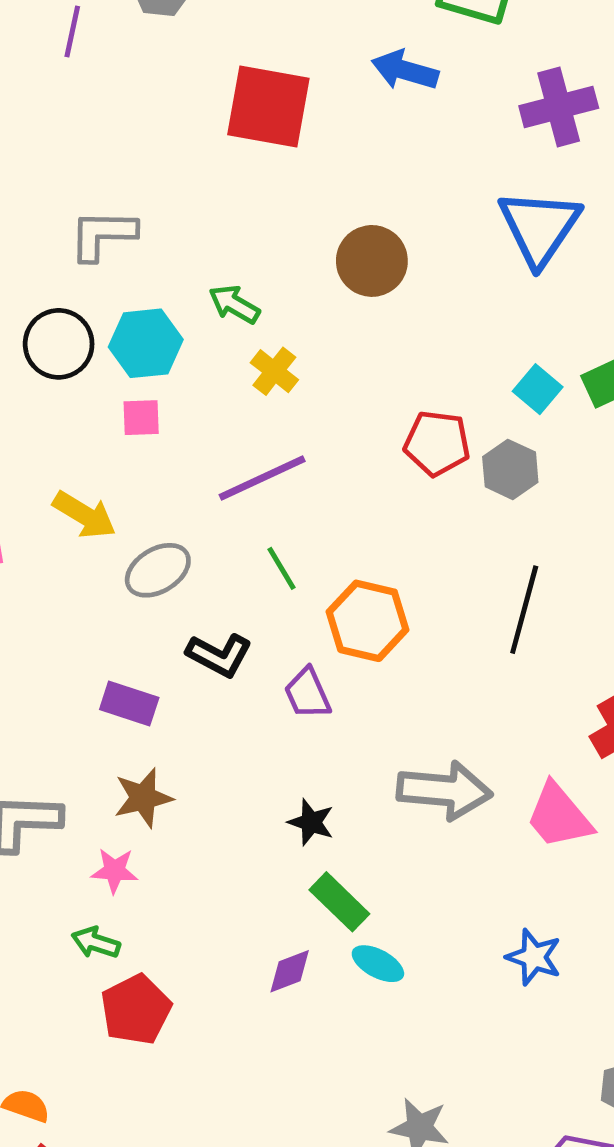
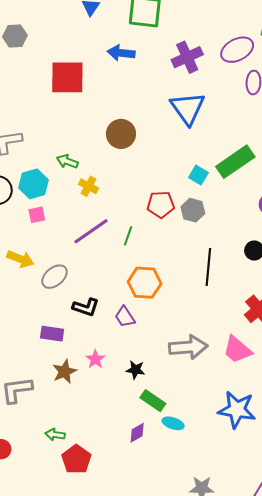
green line: (282, 568) -> (128, 236), moved, turned 60
pink star: (115, 871) -> (95, 359), moved, turned -30
blue star: (534, 957) -> (237, 410), size x1.6

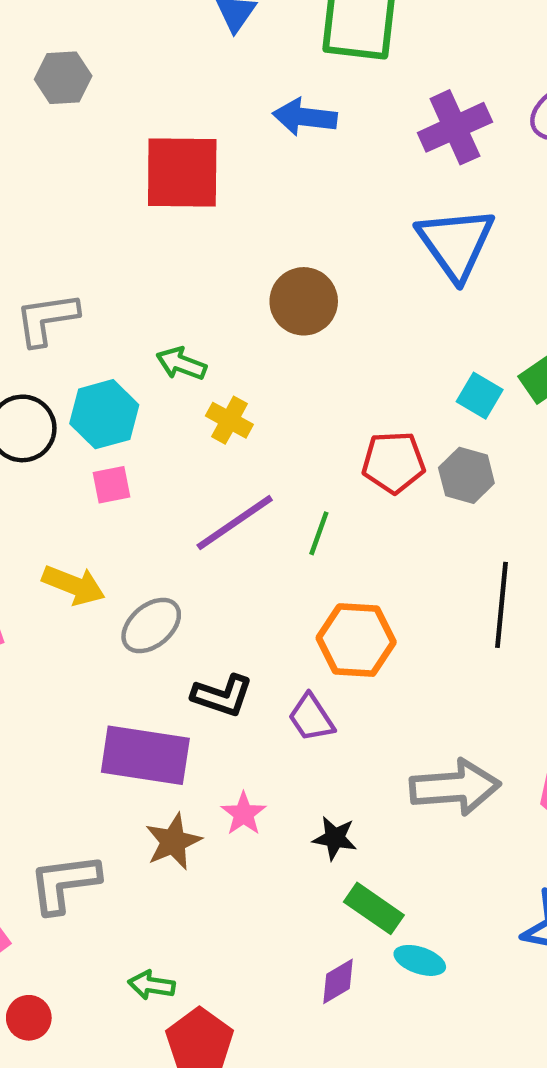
purple rectangle: (52, 334) -> (145, 755), size x1.6

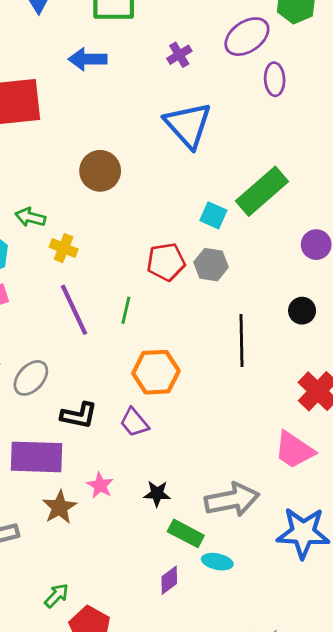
purple cross: (455, 127) -> (179, 55), size x0.6
purple line: (235, 523) -> (74, 310), turned -74
gray arrow: (455, 787) -> (232, 500), moved
green arrow: (151, 985) -> (57, 596), turned 132

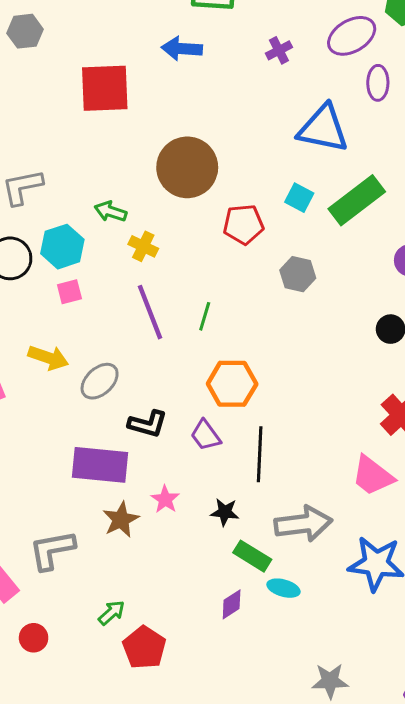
blue triangle: (188, 125) -> (323, 129), moved, turned -40
brown circle: (100, 171) -> (187, 167), size x1.4
cyan square: (213, 215) -> (299, 198), moved
red pentagon: (166, 262) -> (243, 224), moved
black line: (241, 341) -> (260, 454), moved

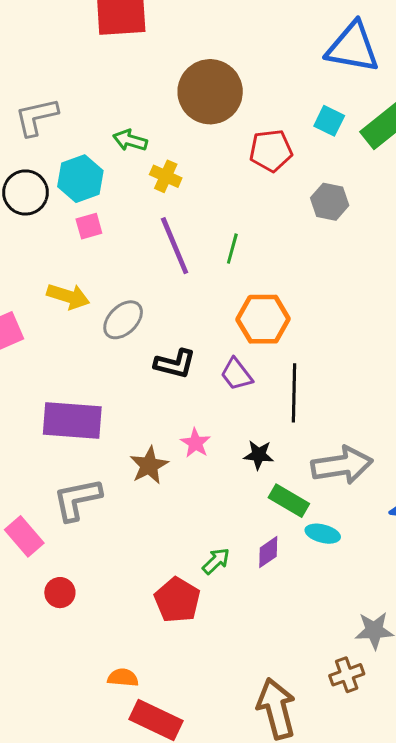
purple rectangle: (100, 465) -> (72, 420), moved
green arrow: (111, 613) -> (216, 561), moved

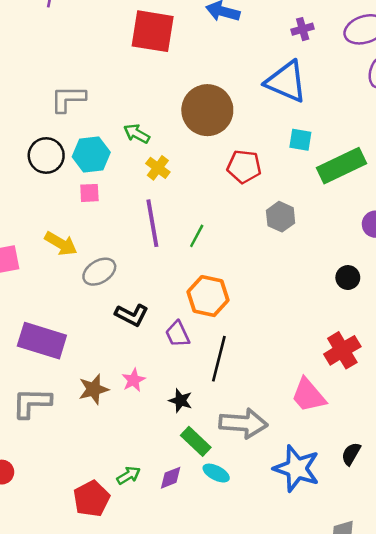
blue triangle: (353, 47) -> (286, 82), moved
cyan square: (329, 121) -> (300, 140), moved, turned -30

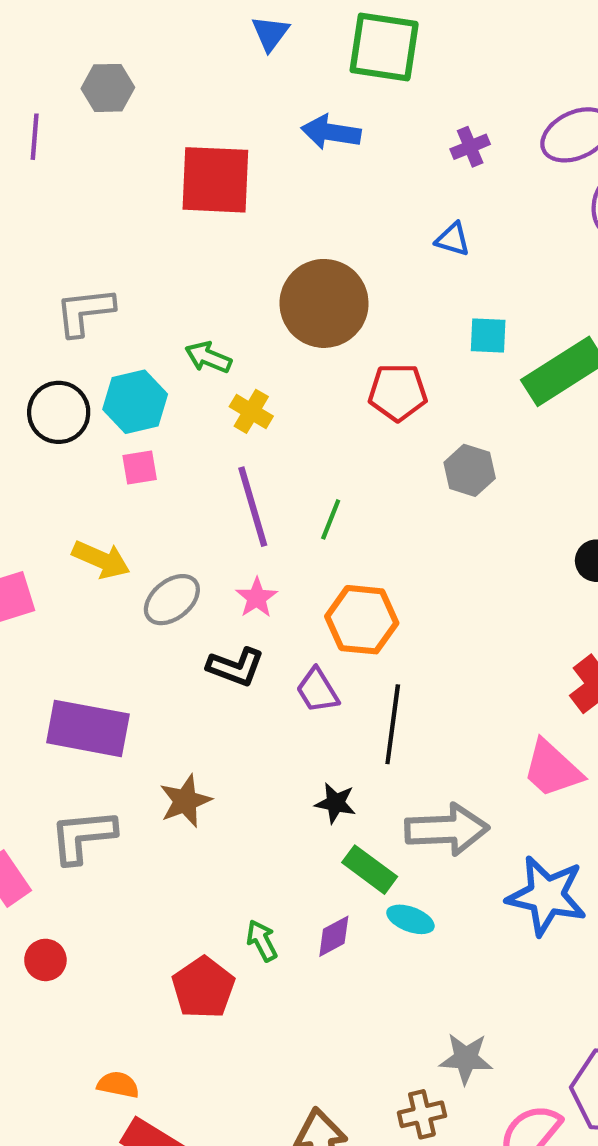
blue triangle: (286, 82) -> (453, 239), size x0.5
pink star: (134, 380) -> (257, 598), moved
green arrow: (129, 475) -> (262, 941), turned -80

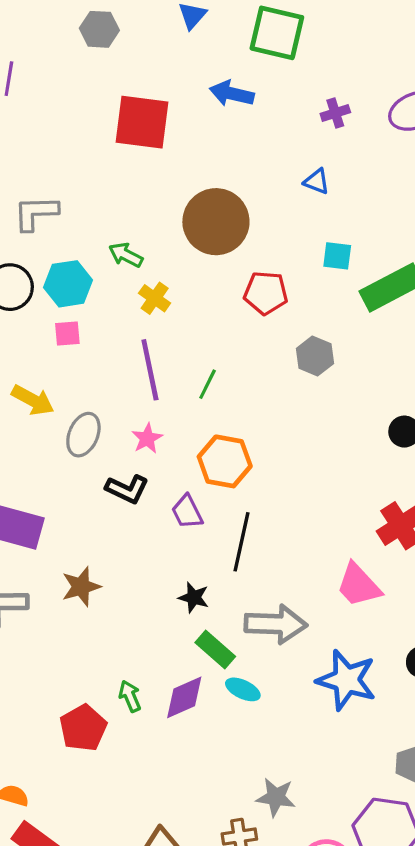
gray hexagon: (108, 88) -> (99, 29), moved
gray ellipse: (172, 600) -> (83, 435), turned -33
purple diamond: (334, 936) -> (184, 697), size x1.4

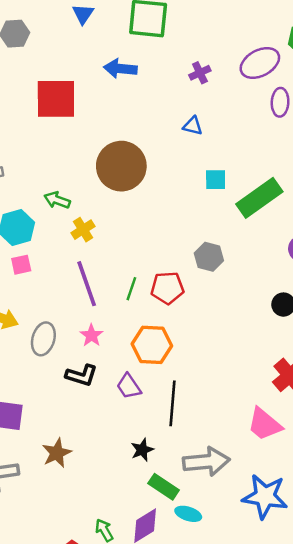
red pentagon: (266, 293) -> (167, 288), moved
yellow cross: (155, 298) -> (83, 230), turned 30
black star: (194, 597) -> (142, 450), turned -30

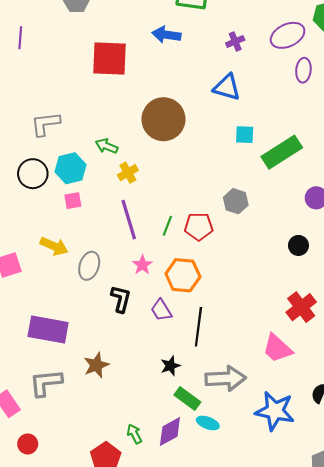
blue triangle: (193, 126) -> (227, 87), size x1.6
pink star: (91, 335) -> (142, 265), moved
black L-shape: (82, 375) -> (121, 299), turned -96

